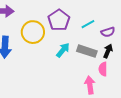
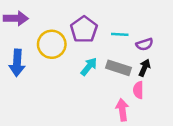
cyan line: (88, 24) -> (120, 34), turned 32

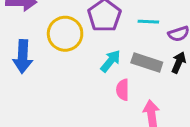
pink semicircle: (138, 90) -> (123, 90), moved

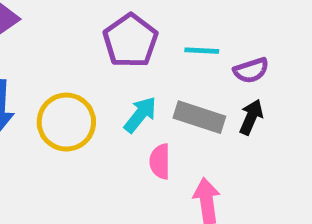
yellow circle: (65, 34) -> (66, 122), moved

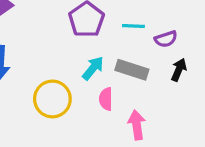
black arrow: (251, 117) -> (179, 70), moved
yellow circle: (66, 122) -> (52, 99), moved

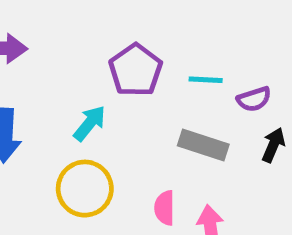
cyan arrow: (93, 68) -> (90, 123), moved
pink semicircle: (106, 99) -> (165, 208), moved

